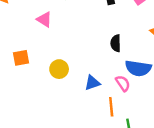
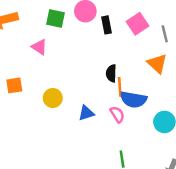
orange line: (111, 107) -> (120, 87), moved

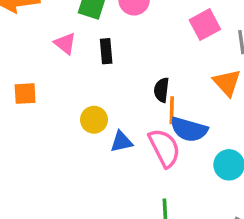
black rectangle: (106, 25) -> (106, 51), moved
yellow circle: (53, 98) -> (94, 120), moved
pink semicircle: (117, 114) -> (164, 148), size x1.6

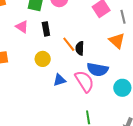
orange line: (172, 110) -> (69, 44), moved, turned -35
yellow circle: (94, 120) -> (43, 59), moved

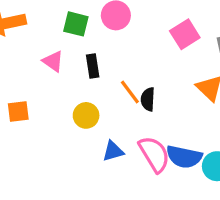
blue semicircle: (98, 69) -> (184, 157), moved

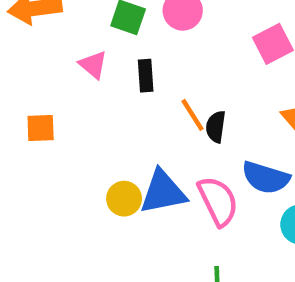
yellow circle: (86, 115) -> (124, 199), moved
blue triangle: (113, 151) -> (163, 192), size x1.6
blue semicircle: (184, 157) -> (266, 178), moved

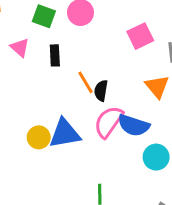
pink semicircle: (218, 201) -> (109, 122), moved, turned -120

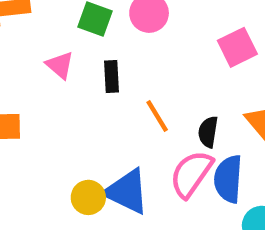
black semicircle: (101, 91) -> (208, 132), moved
blue semicircle: (134, 125) -> (228, 179), turned 76
blue triangle: (65, 134) -> (127, 192), turned 36

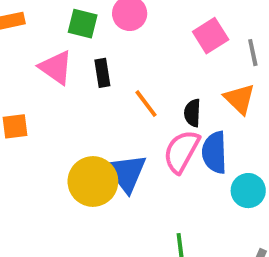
pink triangle: (60, 65) -> (56, 67), size x1.4
blue triangle: (127, 192) -> (126, 173), turned 33
yellow circle: (88, 197) -> (93, 182), size x1.6

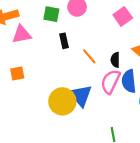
pink triangle: (56, 67) -> (22, 34), moved, turned -42

